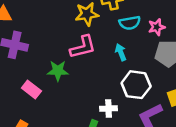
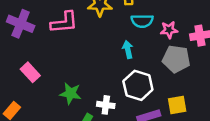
pink L-shape: (83, 47) -> (64, 22), moved
green star: (58, 71) -> (70, 93), moved

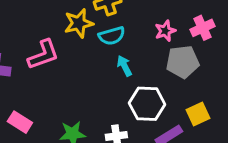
cyan semicircle: (142, 21) -> (112, 36), moved

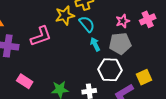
cyan semicircle: (112, 36) -> (87, 24), turned -114
gray pentagon: (183, 62) -> (120, 44), moved

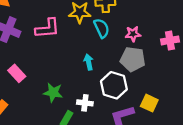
pink star: (123, 21) -> (133, 34), moved
cyan arrow: (95, 44) -> (89, 62), moved
yellow square: (144, 77) -> (149, 103), turned 35

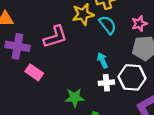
pink rectangle: (17, 73) -> (34, 72), moved
white cross: (85, 103) -> (106, 83), moved

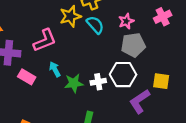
cyan arrow: (102, 60) -> (55, 69), moved
green star: (75, 98) -> (74, 83), moved

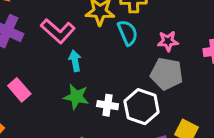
pink L-shape: (45, 40) -> (58, 31), turned 45
cyan arrow: (55, 69) -> (75, 61), moved
pink rectangle: (27, 77) -> (19, 90), moved

